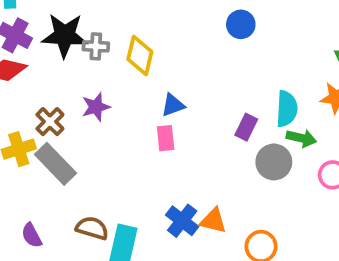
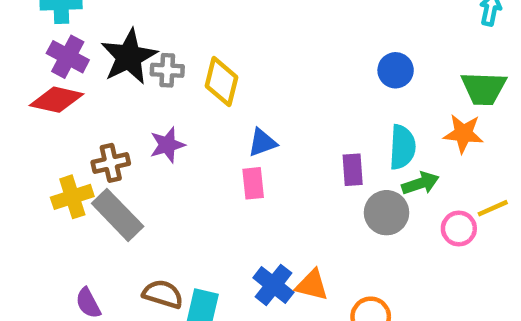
blue circle: (241, 24) -> (396, 70), moved
black star: (65, 35) -> (129, 57), turned -30
brown cross: (50, 122) -> (111, 163), turned 32
purple rectangle: (246, 127) -> (353, 170), turned -30
green arrow: (301, 138) -> (420, 183), turned -32

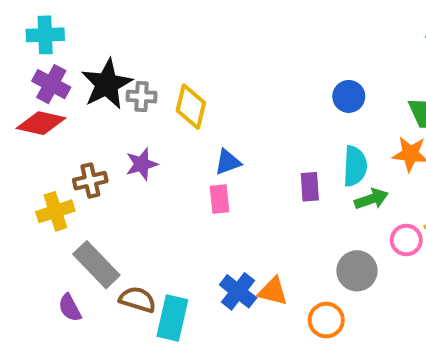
gray circle: (387, 213) -> (357, 271), moved
gray rectangle: (118, 215) -> (96, 265), moved

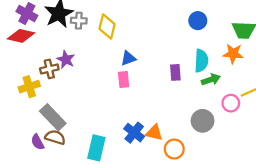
purple star: (142, 164) -> (66, 60), moved, turned -30
brown semicircle: (137, 300) -> (55, 137), moved
orange circle: (326, 320) -> (174, 149), moved

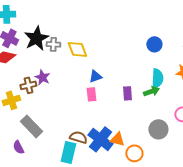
yellow diamond: (107, 27) -> (77, 49), turned -35
purple rectangle: (175, 72) -> (127, 93), moved
green arrow: (211, 80) -> (151, 91), moved
blue cross: (134, 133) -> (100, 139), size x1.4
brown semicircle: (55, 137) -> (78, 137), moved

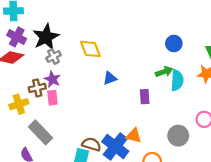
gray cross: (53, 44) -> (54, 56), moved, turned -32
green arrow: (151, 91) -> (164, 72), moved
pink rectangle: (91, 94) -> (52, 98), moved
orange triangle: (117, 139) -> (134, 136), moved

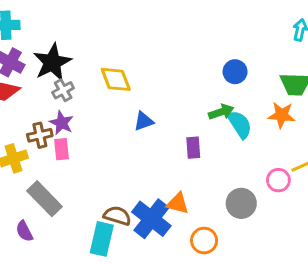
cyan semicircle: (177, 80) -> (240, 124), turned -36

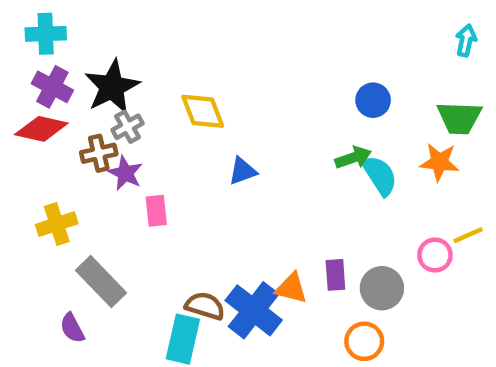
brown cross: (40, 135) -> (99, 153), moved
purple rectangle: (193, 148) -> (335, 275), moved
pink rectangle: (62, 149) -> (156, 211), moved
orange circle: (204, 241) -> (364, 341), moved

